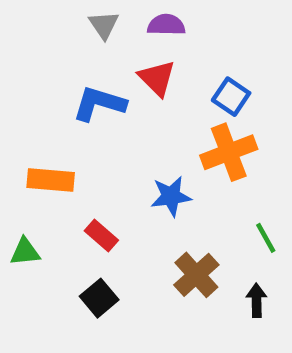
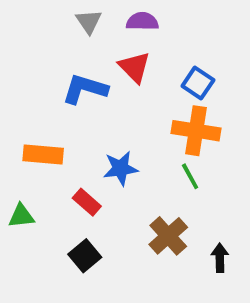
orange cross: (229, 152) -> (196, 131), turned 30
blue star: (171, 196) -> (121, 168), moved
green line: (266, 238) -> (190, 176), moved

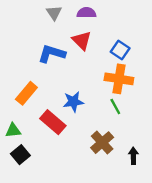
orange rectangle: (43, 154) -> (26, 93), turned -55
red rectangle: (87, 202) -> (53, 122), size x1.5
black square: (85, 256) -> (20, 155), moved

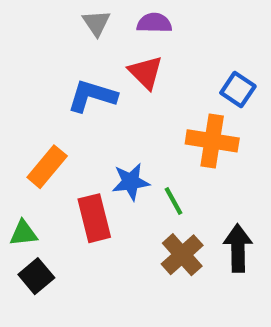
blue square: (120, 50) -> (238, 89), moved
green line: (115, 107) -> (174, 201), moved
red rectangle: (53, 122) -> (94, 218), turned 35
black arrow: (133, 156) -> (238, 248), moved, size x1.5

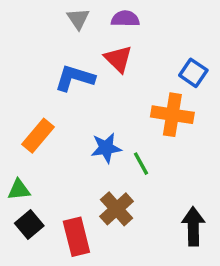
red rectangle: (94, 218) -> (76, 237), moved
black arrow: (238, 248) -> (193, 226), moved
brown cross: (182, 255) -> (117, 209), moved

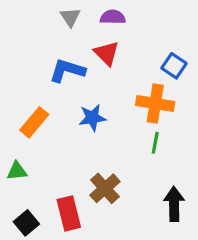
blue star: (106, 148) -> (92, 118), moved
green line: (141, 164) -> (155, 143), moved, turned 40
black square: (29, 225) -> (26, 223), moved

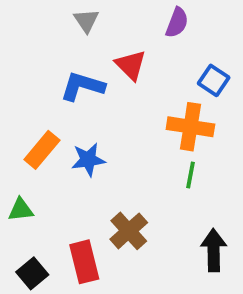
purple semicircle: (113, 17) -> (177, 23), moved, turned 110
blue star: (92, 118) -> (88, 160), moved

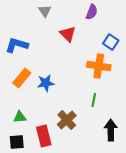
blue L-shape: (82, 86) -> (17, 45), moved
green line: (190, 175) -> (94, 100), moved
green triangle: (21, 210) -> (20, 117), moved
black square: (32, 273) -> (17, 142), turned 35

